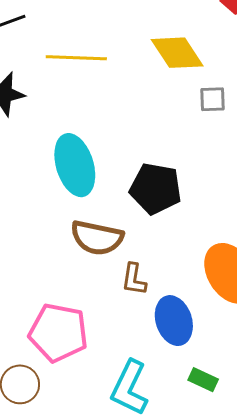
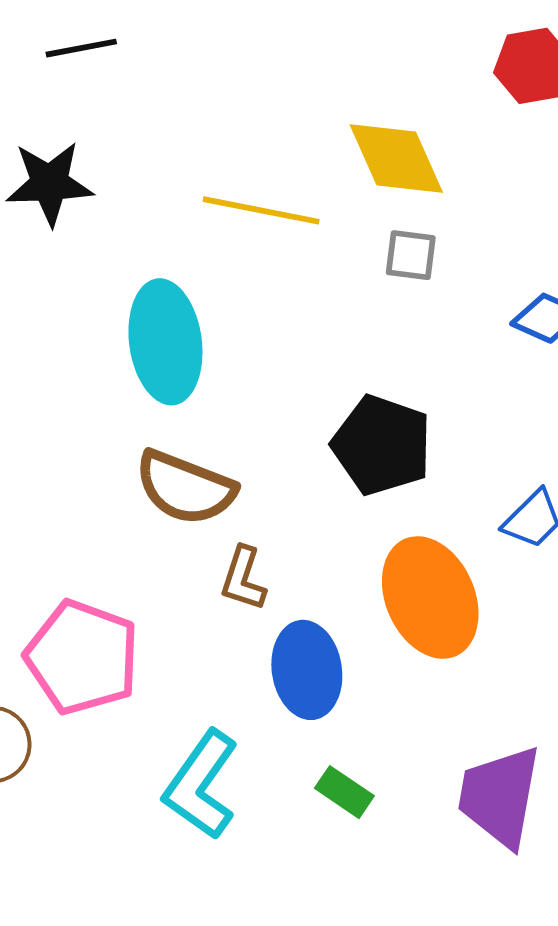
yellow line: (76, 58) -> (261, 210), moved
gray square: (213, 99) -> (411, 255), moved
black pentagon: (156, 188) -> (382, 445), moved

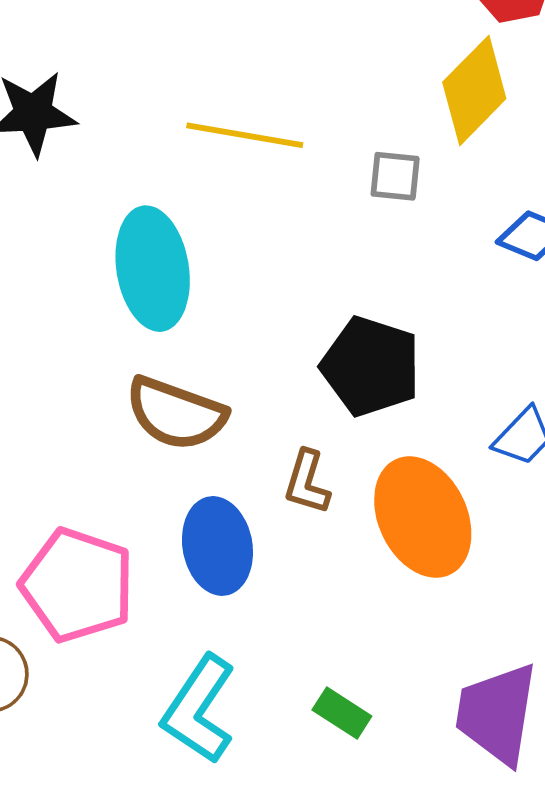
yellow diamond: (396, 158) -> (474, 90), moved, turned 70
brown L-shape: (243, 579) -> (307, 482), moved
blue ellipse: (307, 670) -> (217, 546), moved

